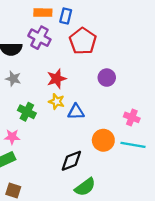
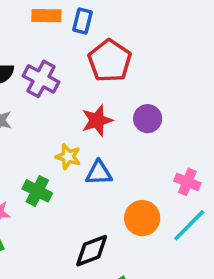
purple cross: (39, 38) -> (41, 79), moved
red star: (57, 79) -> (97, 120), moved
green cross: (27, 112) -> (37, 191), moved
cyan line: (133, 145) -> (189, 225), turned -55

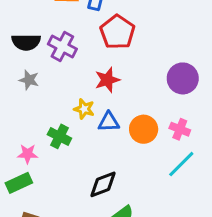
purple circle: (148, 119) -> (183, 78), moved, size x1.4
orange circle: (142, 218) -> (144, 129), moved

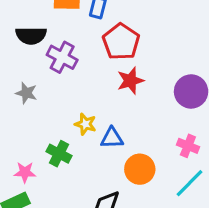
black semicircle: (26, 42) -> (31, 36), moved
red star: (107, 80) -> (130, 81), moved
orange circle: (144, 129) -> (140, 169), moved

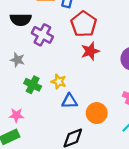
blue triangle: (112, 138) -> (70, 101), moved
green cross: (59, 154) -> (33, 85), moved

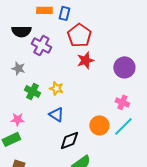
blue triangle: (70, 101) -> (56, 114), moved, turned 35
orange circle: (97, 113) -> (99, 125), moved

